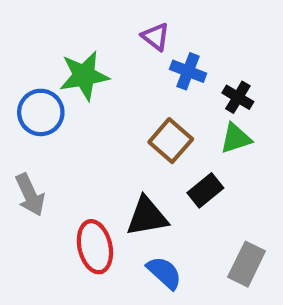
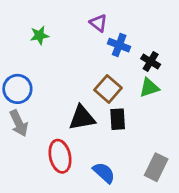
green star: (84, 76) -> (39, 35), moved, size x0.6
blue circle: (41, 112) -> (17, 89), moved
black rectangle: (205, 190) -> (118, 119), moved, turned -55
black triangle: (147, 216) -> (82, 118), moved

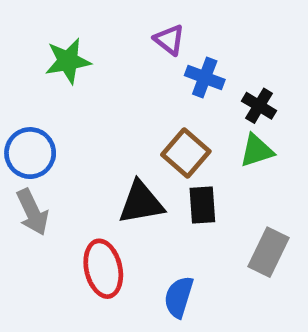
green star: (39, 35) -> (68, 61), size x1.4
gray rectangle: (156, 167) -> (268, 252), moved
blue semicircle: (104, 173) -> (179, 297), turned -115

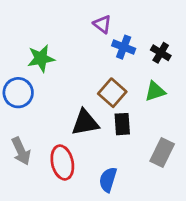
green star: (68, 61) -> (41, 58), moved
black cross: (259, 106) -> (161, 53), moved
gray arrow: (32, 212) -> (21, 151), moved

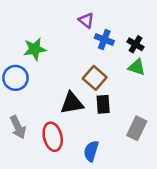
green triangle: (155, 91) -> (137, 67), moved, turned 36

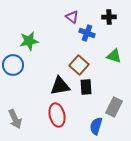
black cross: (136, 44) -> (109, 17), moved, turned -32
gray arrow: (18, 127) -> (15, 119), moved
red ellipse: (53, 137) -> (57, 115), moved
blue semicircle: (91, 151) -> (96, 126), moved

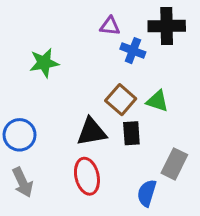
purple triangle: (72, 17) -> (110, 26), turned -32
black cross: (109, 17) -> (167, 26), size x1.6
green triangle: (114, 56) -> (157, 101), moved
blue circle: (13, 65) -> (20, 135), moved

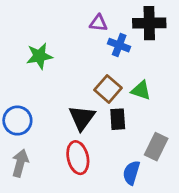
black triangle: (92, 132) -> (82, 118), turned -44
gray arrow: (23, 182) -> (20, 163), turned -140

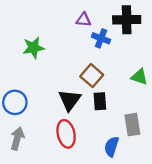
green triangle: (141, 90) -> (139, 77), moved
gray rectangle: (156, 147) -> (132, 125), turned -35

